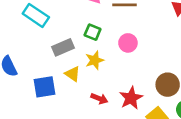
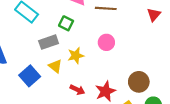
green square: (93, 32) -> (66, 23), moved
blue square: (44, 87) -> (30, 76), turned -36

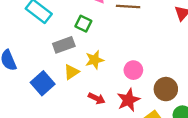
pink circle: (106, 42) -> (133, 70), moved
yellow triangle: (55, 66) -> (72, 72), turned 48

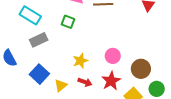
gray rectangle: (64, 45) -> (39, 40), moved
yellow star: (95, 60) -> (80, 61), moved
yellow triangle: (72, 72) -> (61, 86), moved

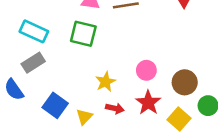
green square: (68, 22) -> (83, 34), size x1.5
gray rectangle: (39, 40) -> (33, 63), moved

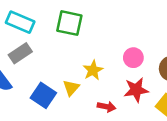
red star: (148, 103) -> (136, 90), turned 30
red arrow: (115, 108) -> (107, 107), moved
yellow triangle: (84, 117) -> (71, 88), moved

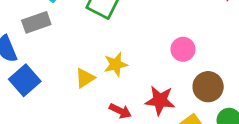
pink circle: (133, 58) -> (183, 49), moved
blue square: (43, 95) -> (25, 80), moved

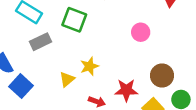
gray rectangle: (36, 22) -> (41, 42), moved
pink circle: (183, 49) -> (141, 32), moved

